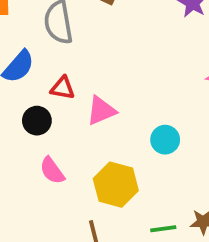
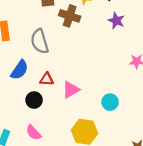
pink semicircle: (52, 171) -> (33, 133), moved

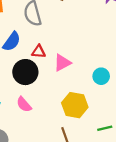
black circle: (34, 100) -> (25, 72), size x1.5

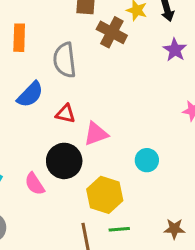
black circle: (25, 72) -> (64, 161), moved
green line: (105, 128) -> (119, 229), moved

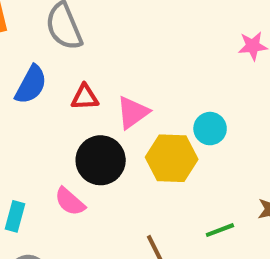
yellow hexagon: (105, 195) -> (172, 158), moved
green line: (119, 229) -> (220, 230), moved

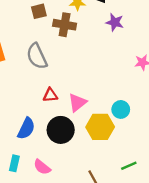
blue semicircle: (31, 85) -> (26, 128), moved
pink semicircle: (70, 202) -> (42, 167), moved

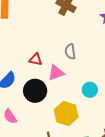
gray semicircle: (37, 56) -> (70, 51), moved, size x0.7
yellow hexagon: (100, 127) -> (66, 114), moved

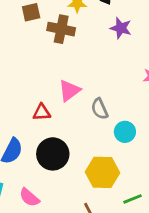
gray semicircle: (70, 51) -> (100, 109), moved
pink triangle: (56, 73) -> (69, 91), moved

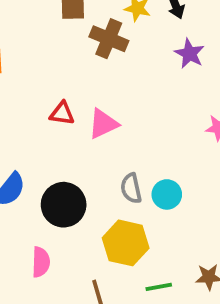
gray semicircle: (100, 109) -> (131, 188), moved
red triangle: (42, 112) -> (62, 113), moved
pink semicircle: (29, 197) -> (41, 262), moved, turned -140

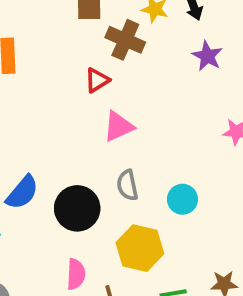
red triangle: (62, 113) -> (97, 80), moved, turned -40
gray semicircle: (131, 188) -> (127, 185), moved
pink semicircle: (41, 262) -> (76, 274), moved

